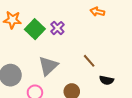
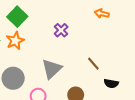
orange star: (12, 20) -> (15, 41), moved, turned -30
green square: (35, 29) -> (17, 17), moved

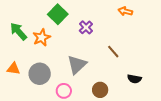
green square: (17, 17) -> (58, 14), moved
brown line: (93, 64) -> (113, 52), moved

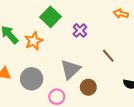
brown circle: (100, 90) -> (88, 87), moved

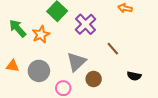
purple cross: (80, 30) -> (85, 24), size x1.5

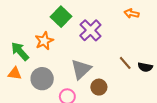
green arrow: (18, 28) -> (20, 51), moved
brown line: (113, 49) -> (125, 63), moved
black semicircle: (134, 76) -> (145, 67), moved

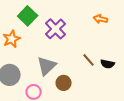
orange arrow: (132, 13) -> (101, 19), moved

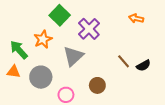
black semicircle: (108, 64) -> (143, 66), turned -40
gray triangle: (47, 66) -> (73, 56), moved

